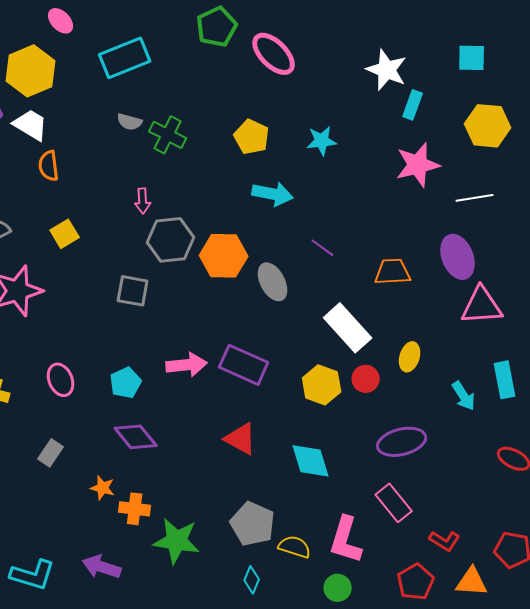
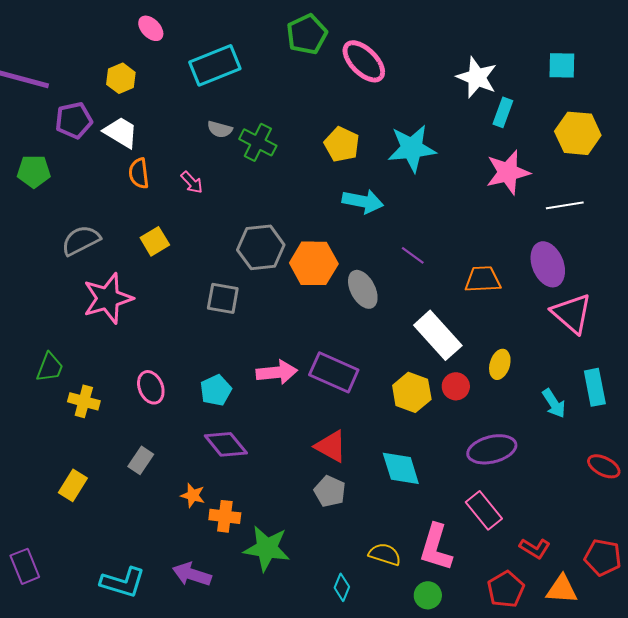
yellow hexagon: (31, 71) -> (121, 78), size x0.6
cyan star: (322, 141) -> (412, 148), size x1.6
pink arrow: (143, 201) -> (192, 182), moved, turned -40
pink triangle: (482, 306) -> (572, 313), turned 45
gray pentagon: (253, 524) -> (330, 491), moved, size x0.7

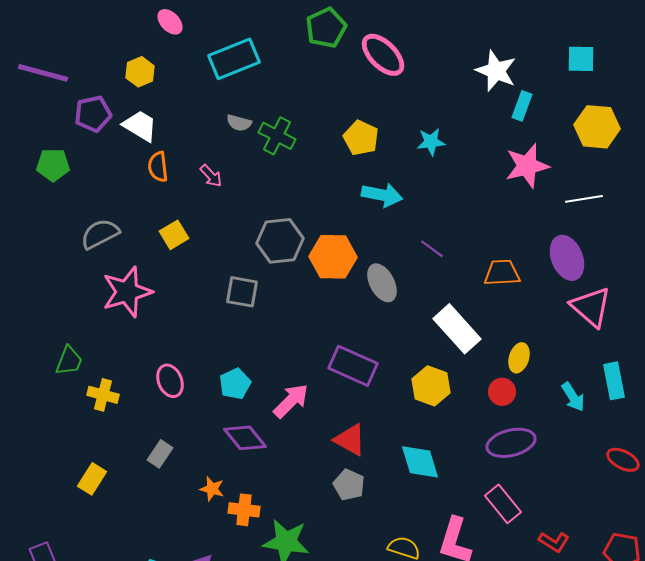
cyan star: (412, 148) -> (431, 142), size x0.6
pink arrow: (277, 372) -> (291, 401), moved, turned -39
red circle: (456, 386) -> (502, 392), moved

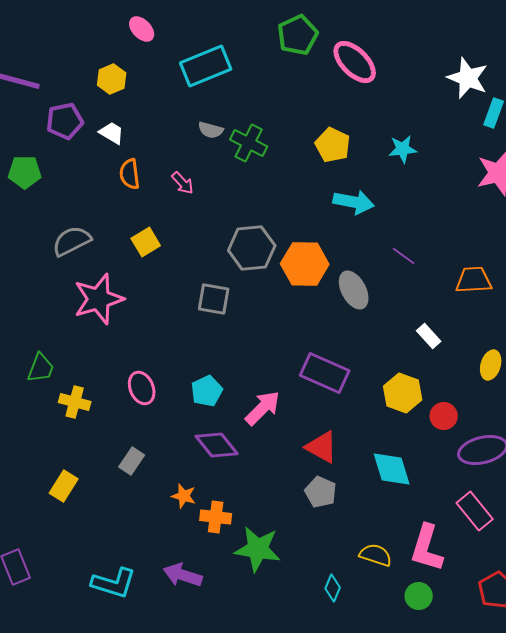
white trapezoid: (140, 126) -> (112, 133), size x0.7
white rectangle: (457, 329) -> (429, 336), size x0.5
red circle: (502, 392) -> (444, 416), moved

